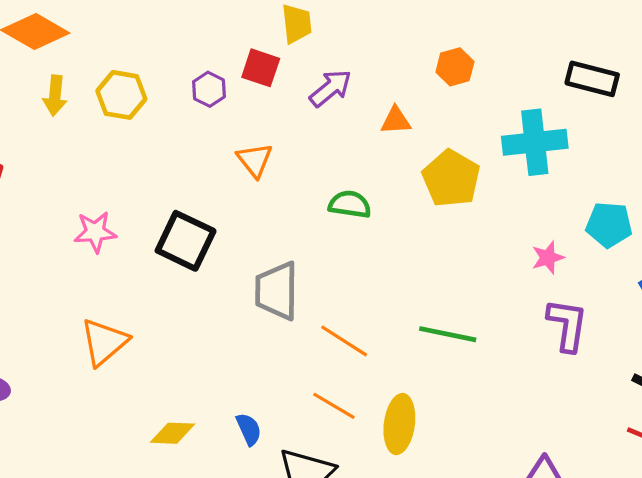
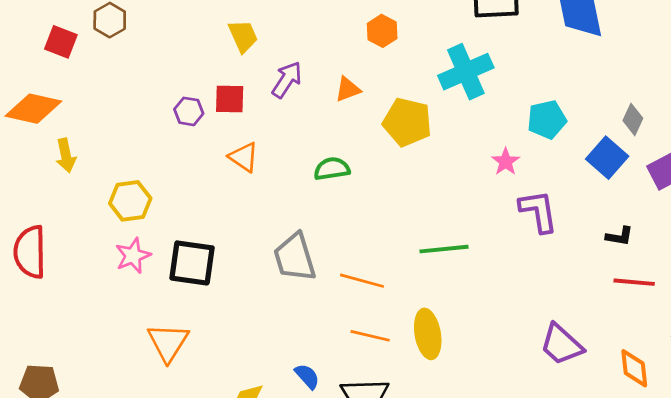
red square: (261, 68) -> (230, 99), moved
yellow hexagon: (121, 95) -> (130, 201), moved
black square: (186, 241) -> (192, 263), moved

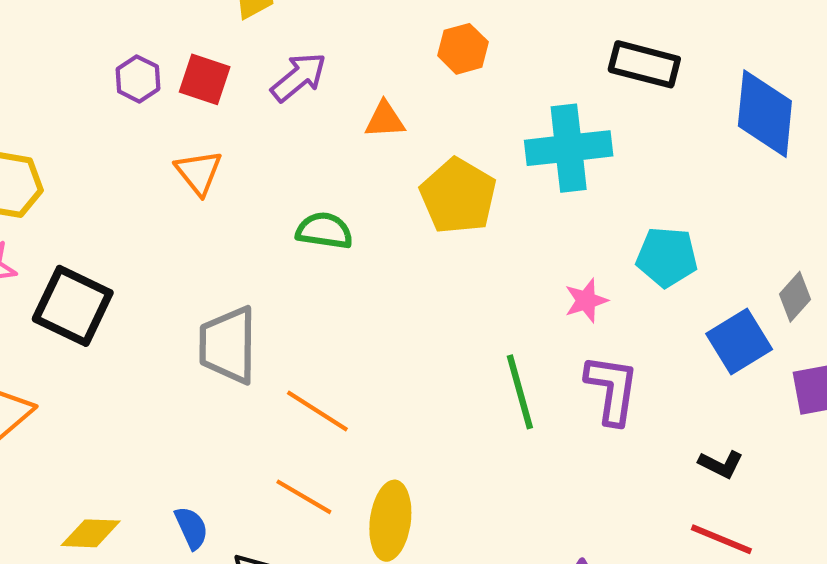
green line: (444, 249) -> (520, 392), moved, turned 63

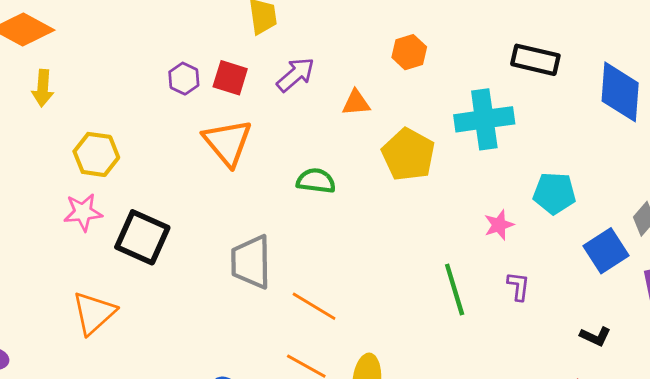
orange triangle: (199, 172) -> (228, 142), size x1.5
purple L-shape: (612, 389) -> (518, 286), size x0.6

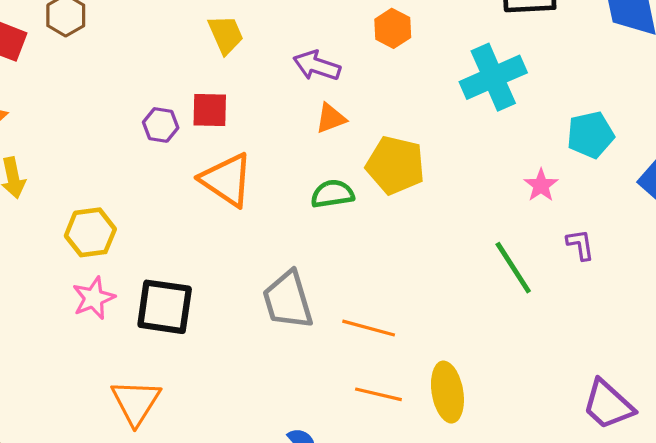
purple arrow: (296, 75) -> (317, 66), moved, turned -105
orange triangle: (356, 103) -> (331, 118), moved
yellow pentagon: (408, 155) -> (395, 165), moved

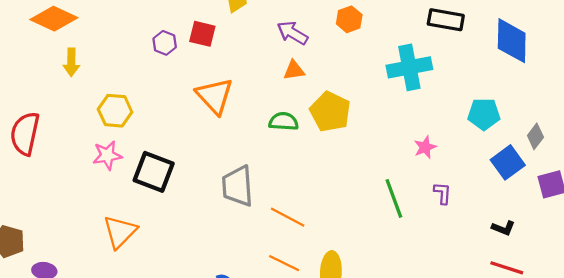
red square: (210, 110) -> (202, 34), moved
purple hexagon: (161, 125) -> (165, 43), moved
cyan pentagon: (590, 135) -> (484, 114), moved

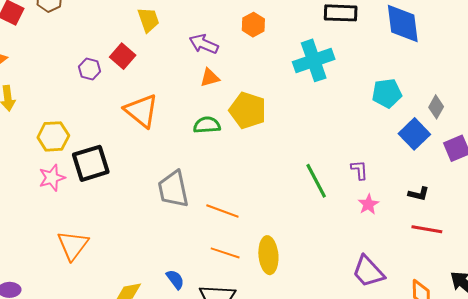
red square: (202, 34) -> (123, 56), turned 35
pink star: (425, 147) -> (368, 204), moved
black square: (154, 172) -> (91, 163), moved, turned -30

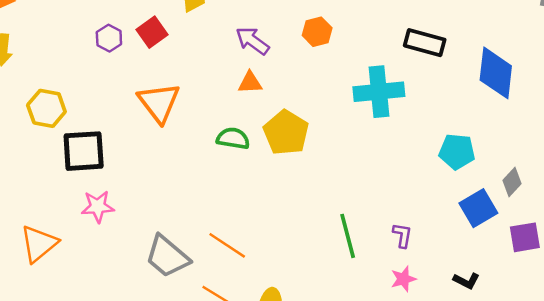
pink star: (52, 178) -> (98, 206), moved
gray trapezoid: (173, 189) -> (167, 256), moved, turned -51

